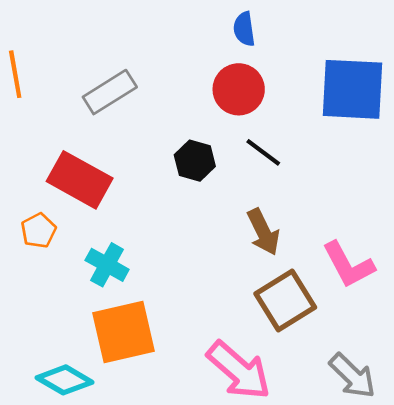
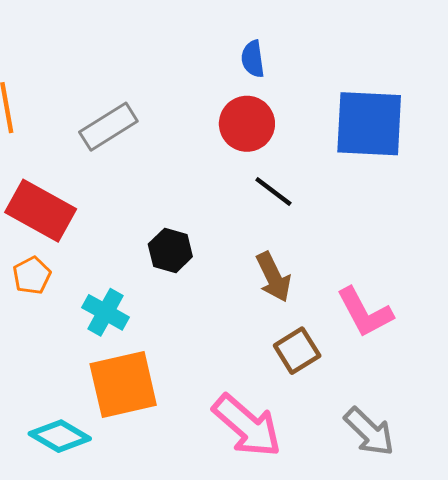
black hexagon: (195, 161) -> (170, 250), moved
red rectangle: (80, 180) -> (41, 211), moved
brown square: (285, 300) -> (297, 351), size x0.7

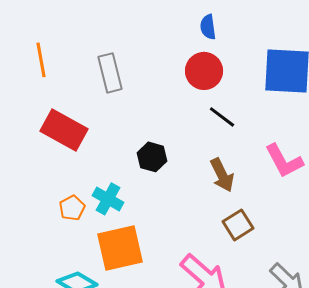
gray rectangle: (108, 127) -> (110, 73), turned -72
orange pentagon: (32, 275) -> (72, 208), moved
pink L-shape: (365, 312) -> (284, 161), moved

